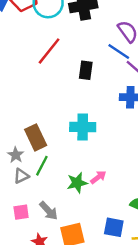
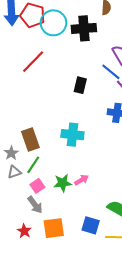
red line: (49, 51) -> (33, 62), moved
pink square: (21, 212) -> (37, 186), moved, turned -32

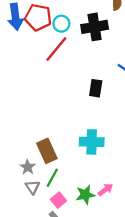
cyan circle: (53, 23) -> (61, 24), size x0.6
red line: (33, 62) -> (56, 49), moved
gray triangle: (14, 172) -> (32, 187), turned -40

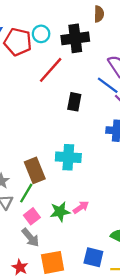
red pentagon: (38, 17) -> (18, 42), moved
red line: (56, 49) -> (51, 70), moved
brown rectangle: (47, 151) -> (35, 170), moved

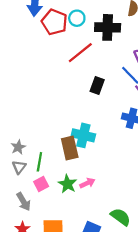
brown rectangle: (35, 170) -> (70, 148), moved
green line: (26, 193) -> (39, 162), turned -30
green star: (60, 212) -> (67, 184), turned 30
gray arrow: (30, 237) -> (24, 202), moved

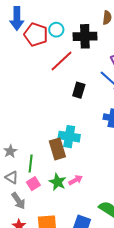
gray triangle: (19, 167) -> (12, 177), moved, turned -32

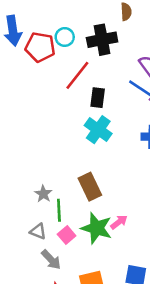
black rectangle: (79, 90) -> (98, 98), moved
cyan cross: (69, 137) -> (98, 130), moved, turned 35
gray star: (10, 151) -> (43, 194), moved
green star: (58, 182) -> (97, 228), size x1.4

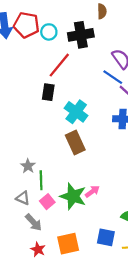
red pentagon: (40, 47) -> (26, 25), moved
black rectangle: (98, 98) -> (48, 92), moved
brown rectangle: (90, 187) -> (75, 142), moved

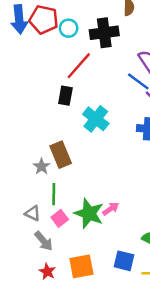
brown rectangle: (75, 142) -> (61, 155), moved
gray star: (28, 166) -> (42, 167), moved

